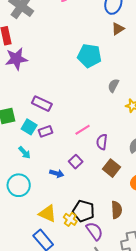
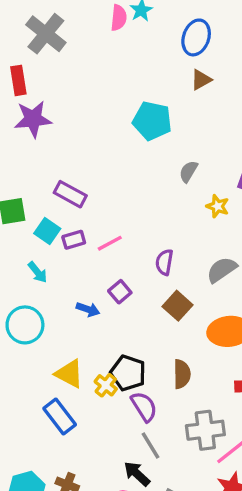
pink line: (83, 130) -> (110, 243), moved

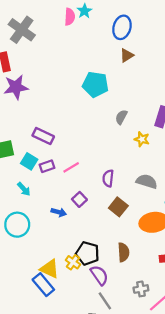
gray semicircle: (222, 270) -> (147, 181), turned 54
yellow triangle: (69, 374) -> (50, 269), moved
gray cross: (205, 430) -> (141, 289), size x0.6

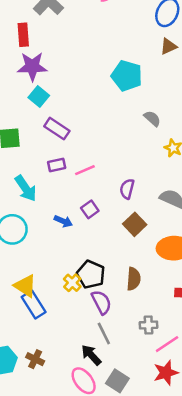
gray semicircle: (121, 117) -> (152, 118), turned 96
cyan square: (29, 161) -> (39, 97), moved
cyan arrow: (24, 189) -> (26, 188), size x1.5
yellow triangle: (50, 269) -> (25, 286), moved

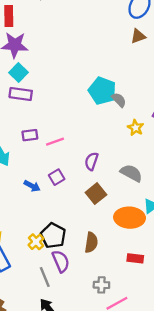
cyan pentagon: (127, 76) -> (102, 91), moved
purple rectangle: (57, 129) -> (21, 94), moved, turned -30
gray line: (104, 334) -> (45, 277), moved

